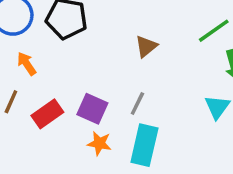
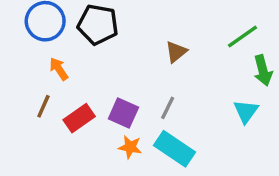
cyan rectangle: (144, 145) -> (174, 149), turned -69

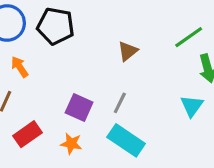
red rectangle: (79, 118) -> (27, 134), moved
orange star: (130, 147) -> (71, 144), moved

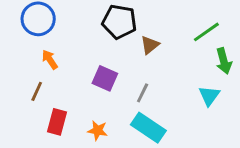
black pentagon: (56, 26) -> (119, 22), moved
purple square: (79, 108) -> (105, 78), moved
red rectangle: (27, 134) -> (57, 122), turned -40

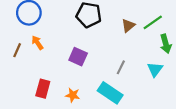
brown triangle: (150, 45) -> (128, 26), moved
brown line: (37, 91) -> (17, 50), moved
gray line: (143, 93) -> (121, 67), moved

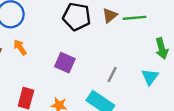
green line: (153, 22) -> (135, 18), moved, turned 30
brown triangle: (128, 26) -> (110, 15), moved

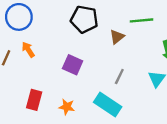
brown triangle: (110, 15) -> (117, 37), moved

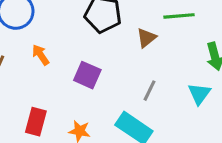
orange arrow: (28, 50) -> (41, 55), moved

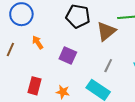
brown triangle: (146, 38) -> (106, 31), size x1.5

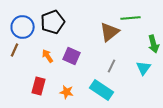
blue circle: (21, 14) -> (23, 27), moved
black pentagon: (78, 16) -> (53, 22), moved, turned -30
orange arrow: (38, 42) -> (48, 56), moved

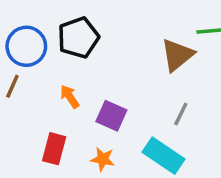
purple square: (72, 56) -> (111, 116), moved

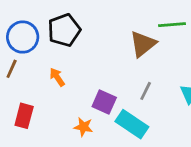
purple square: (111, 116) -> (104, 102), moved
red rectangle: (54, 149) -> (24, 116), moved

